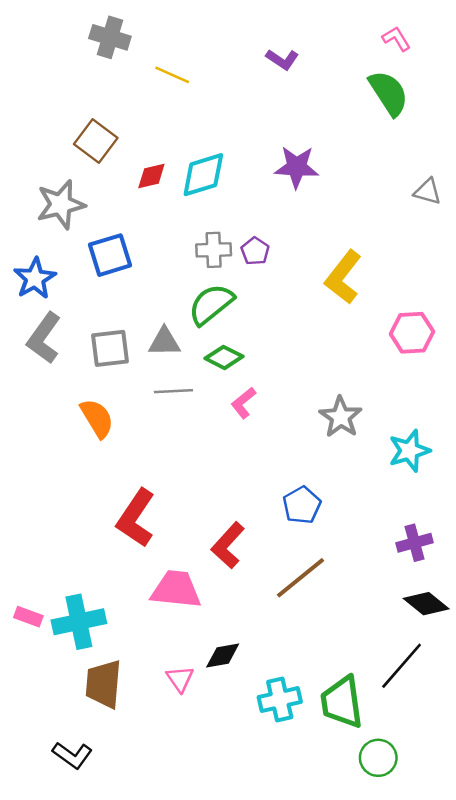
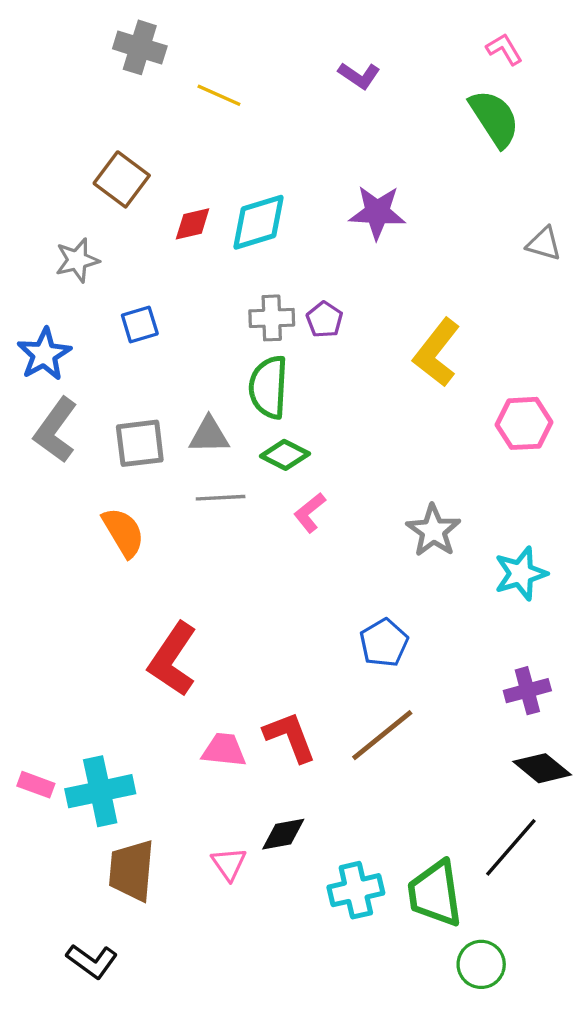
gray star: (61, 205) -> (77, 260), size x0.7
blue square: (110, 255) -> (140, 325), size x0.7
green semicircle: (211, 304) -> (268, 387), turned -48
red L-shape: (228, 545) -> (290, 737), moved, turned 117
pink trapezoid: (176, 589) -> (224, 750), size x0.7

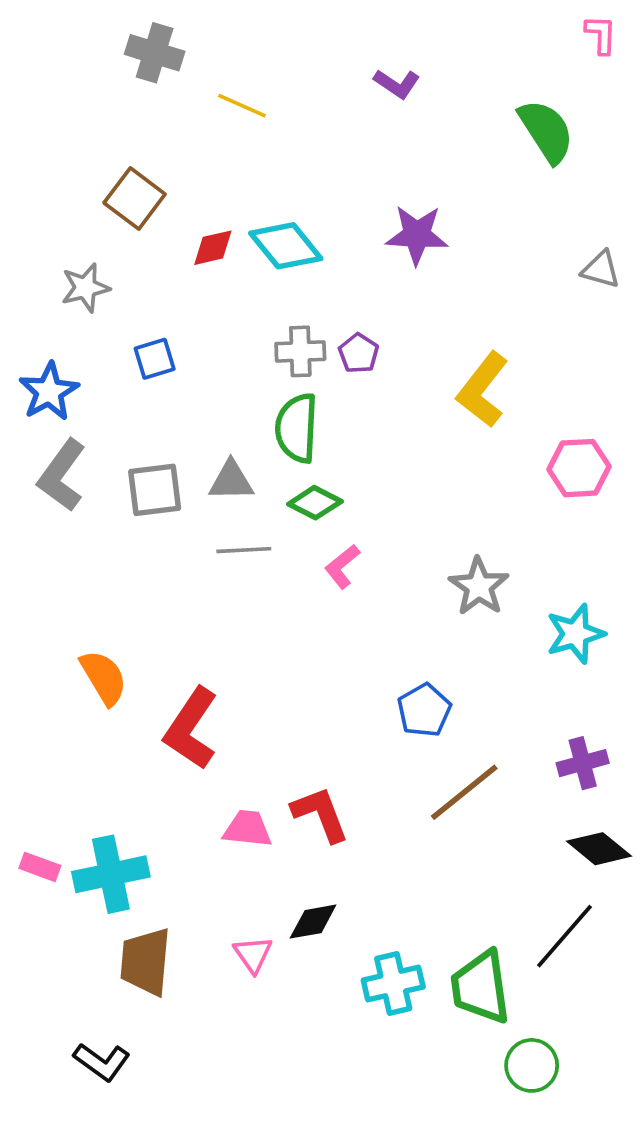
pink L-shape: (504, 49) -> (601, 35), moved, turned 33
cyan diamond: (259, 222) -> (286, 246), turned 68
orange semicircle: (123, 532) -> (104, 678), moved
brown line: (382, 735) -> (464, 792), moved

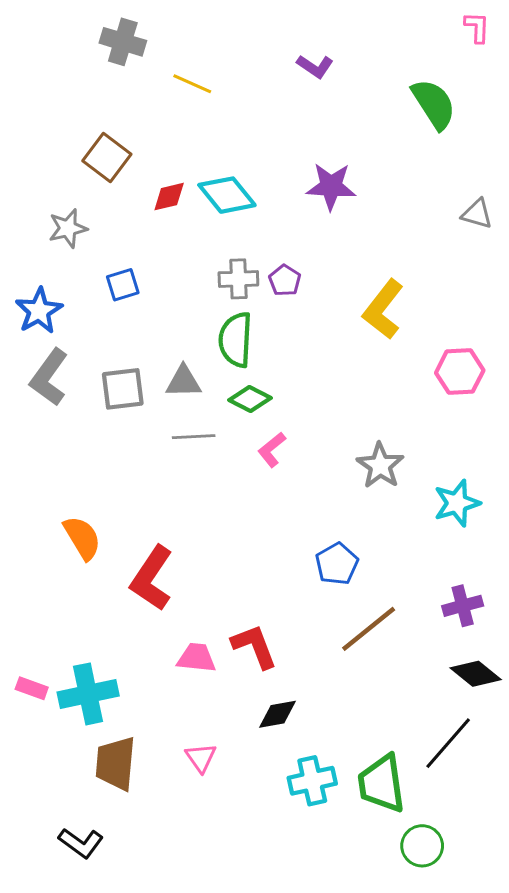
black diamond: (313, 922) -> (278, 714), moved

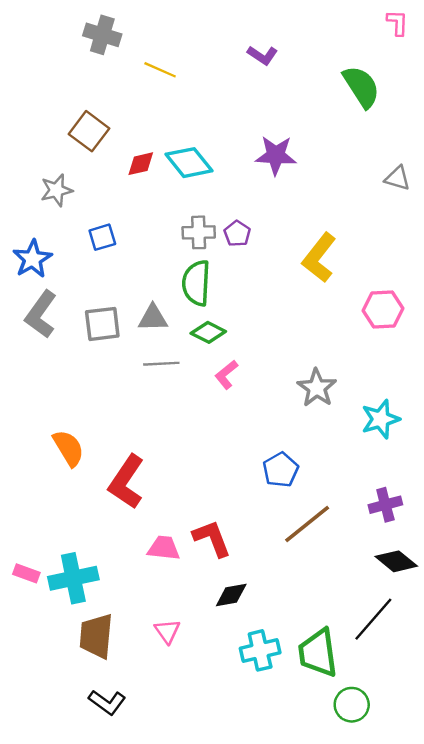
black L-shape: (81, 843) -> (107, 702), moved

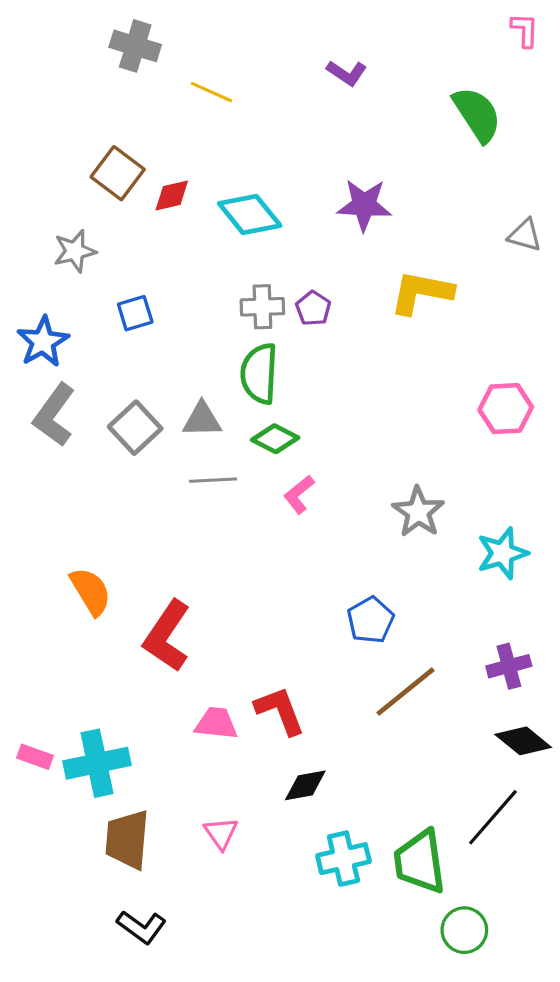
red diamond: (141, 164) -> (172, 195), moved
yellow L-shape: (319, 258) -> (421, 292), moved, turned 63
gray square: (102, 324) -> (135, 428), turned -36

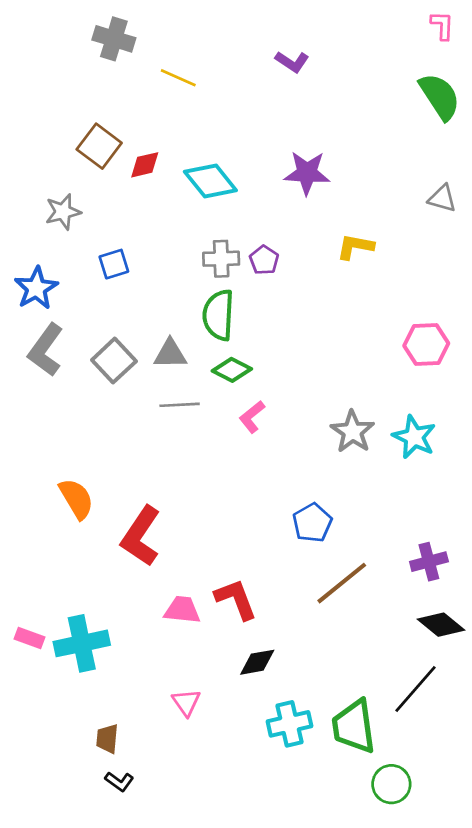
green semicircle: (477, 114) -> (440, 97), moved
yellow L-shape: (421, 292) -> (355, 247), size x0.7
cyan star: (503, 553) -> (414, 437), moved, turned -30
brown trapezoid: (127, 839) -> (107, 739), moved, size x0.6
black L-shape: (142, 927) -> (119, 781), size x0.7

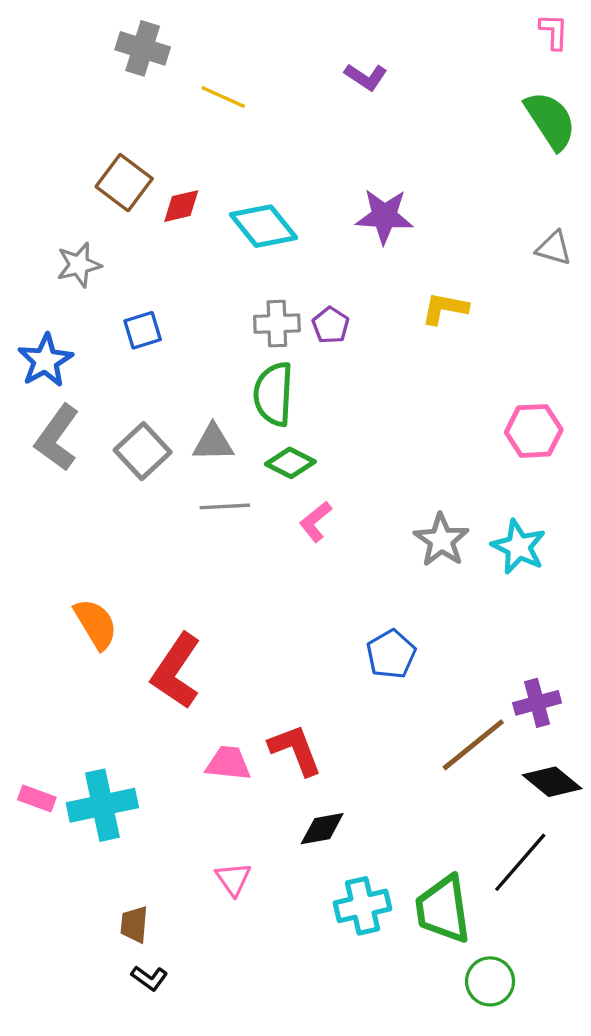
brown line: (342, 583) -> (473, 745), moved

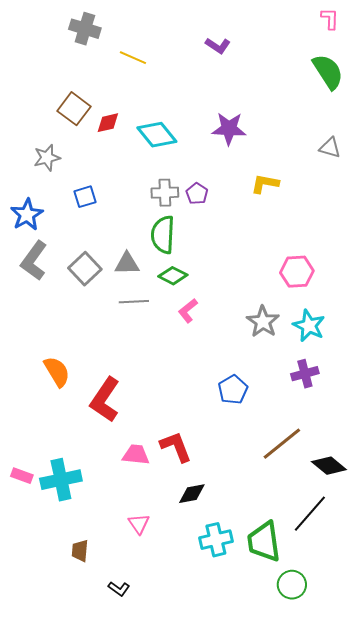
pink hexagon: (534, 431) -> (297, 272), moved
purple cross: (537, 703) -> (305, 374), moved
black L-shape: (149, 978) -> (119, 589), moved

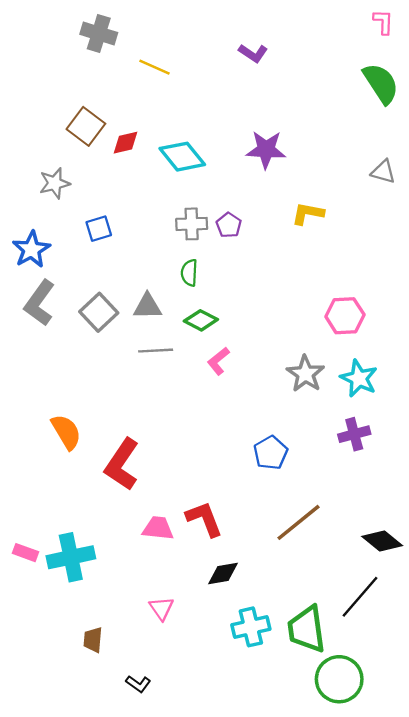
green semicircle: (163, 235) -> (189, 273), size x0.6
brown line: (282, 444) -> (298, 522), moved
green circle: (292, 585) -> (339, 679), size x1.4

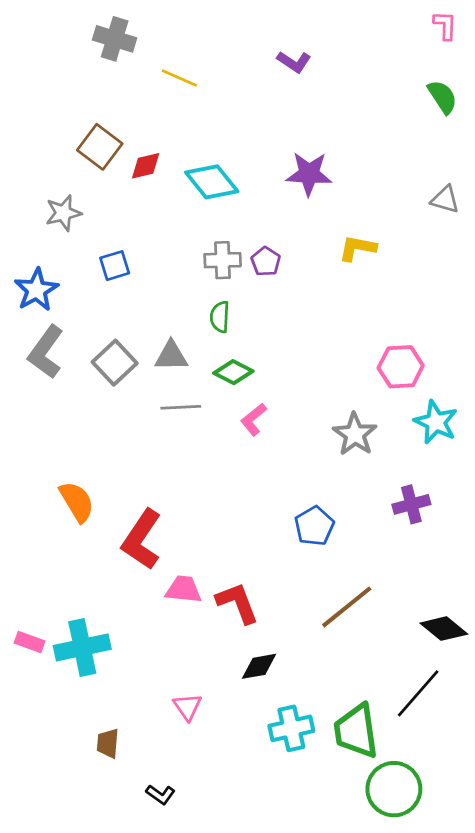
green semicircle: (381, 83) -> (442, 97), size x0.7
cyan star: (359, 378) -> (436, 422), moved
pink trapezoid: (158, 528) -> (183, 589), moved

